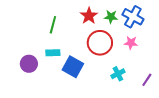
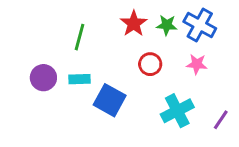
red circle: (100, 43) -> (150, 64), size x0.6
purple circle: (29, 64) -> (43, 78), moved
cyan cross: (118, 74) -> (177, 111), size x1.5

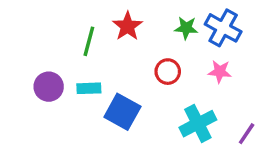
red star: (134, 24) -> (127, 26), moved

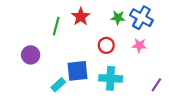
cyan rectangle: (89, 88) -> (58, 85), moved, turned -40
blue square: (122, 112) -> (77, 71), turned -35
cyan cross: (198, 124) -> (111, 78), moved, turned 30

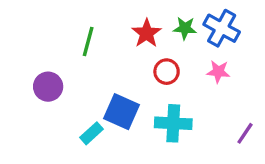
red star: (81, 17) -> (147, 33), moved
blue square: (77, 71) -> (122, 112), turned 30

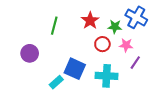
green star: (185, 28) -> (115, 27), moved
pink star: (218, 72) -> (126, 45), moved
purple line: (245, 133) -> (135, 63), moved

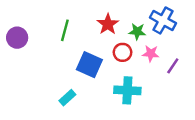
purple circle: (30, 53) -> (17, 38), moved
purple line: (135, 63) -> (173, 66), moved
blue square: (75, 69) -> (89, 65), moved

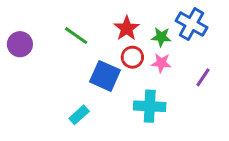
green line: (65, 30) -> (76, 36), turned -70
red circle: (123, 52) -> (132, 57), moved
pink star: (151, 54) -> (161, 63), moved

